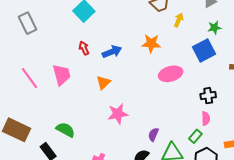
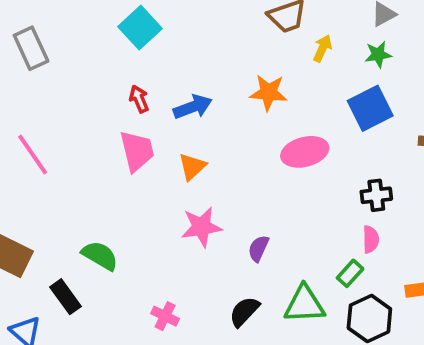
green star: (214, 28) -> (378, 55), moved
pink trapezoid: (62, 75) -> (137, 151), moved
orange triangle: (103, 83) -> (192, 167), moved
purple semicircle: (153, 134) -> (258, 248), moved

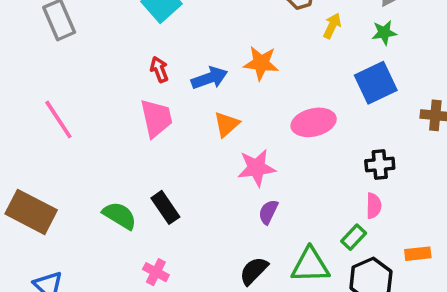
orange star: (269, 93) -> (261, 63), moved
orange triangle: (192, 167) -> (227, 124), moved
pink star: (201, 227) -> (256, 168), moved
black rectangle: (65, 297) -> (165, 207), moved
pink cross: (165, 316) -> (156, 272), moved

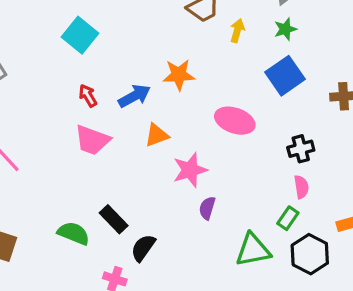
pink trapezoid: (156, 118) -> (92, 140), turned 132
pink ellipse: (314, 122) -> (235, 121), turned 42
orange triangle: (227, 124) -> (157, 135), turned 30
black semicircle: (254, 271) -> (143, 248), moved

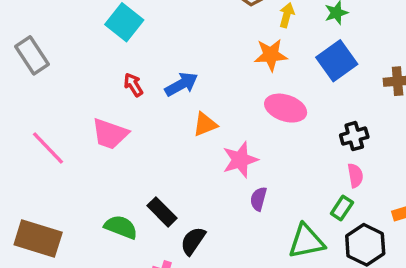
orange star: (179, 75) -> (271, 55), moved
pink trapezoid: (92, 140) -> (110, 134), moved

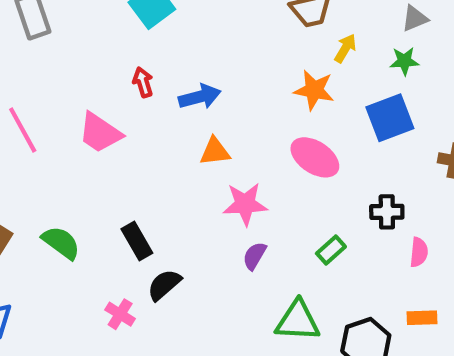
pink semicircle: (355, 175) -> (419, 252), moved
green rectangle: (342, 208) -> (331, 250), moved
green semicircle: (121, 227) -> (61, 243), moved

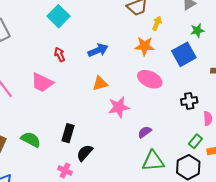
green star: (404, 61) -> (197, 30), moved
blue arrow: (200, 97) -> (98, 50), moved
black rectangle: (137, 241) -> (68, 133), turned 54
green rectangle: (331, 250) -> (195, 141), moved
purple semicircle: (254, 256) -> (145, 132), moved, turned 32

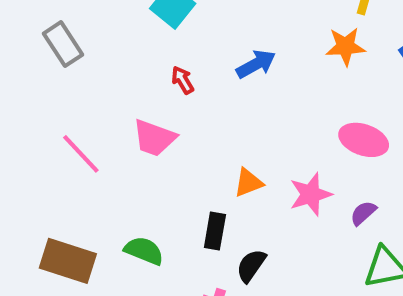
pink ellipse: (150, 79) -> (364, 140), moved
orange triangle: (100, 83) -> (248, 183), moved
pink star: (119, 107) -> (311, 194), moved

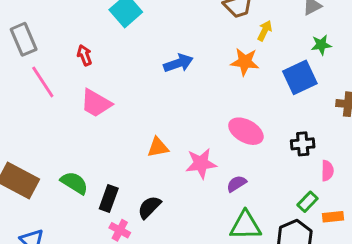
gray rectangle: (63, 44) -> (24, 39), moved
red arrow: (183, 80) -> (84, 55), moved
pink line: (81, 154) -> (43, 82), moved
black rectangle: (215, 231) -> (109, 198), moved

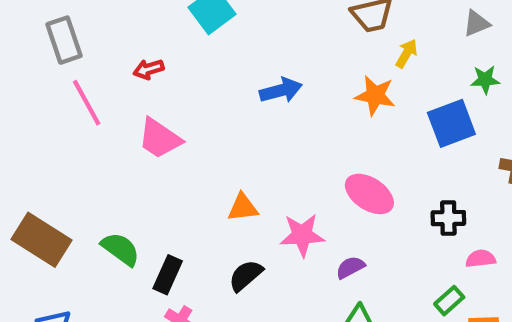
red arrow: (84, 55) -> (149, 69), turned -90
pink semicircle: (327, 171) -> (481, 259), turned -102
black semicircle: (149, 207) -> (246, 276), moved

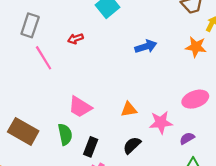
gray rectangle: (64, 40) -> (30, 25), turned 40
pink trapezoid: (160, 138) -> (80, 107), moved
pink ellipse: (369, 194) -> (195, 99), turned -50
green semicircle: (121, 249) -> (65, 134), turned 45

